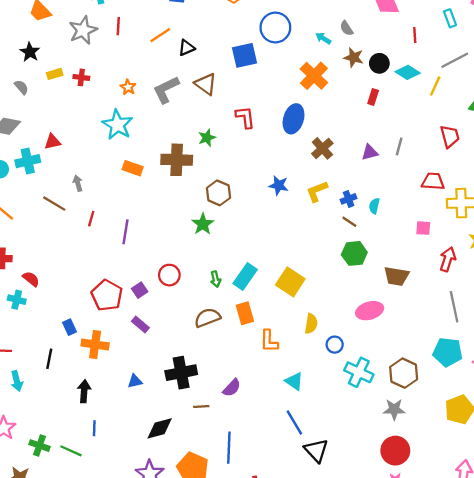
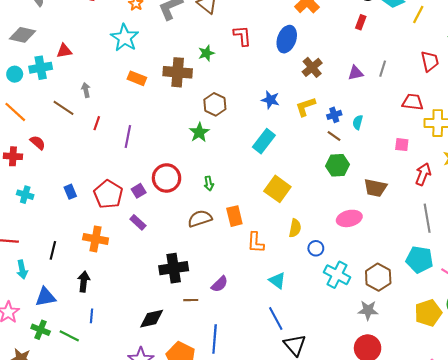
red circle: (169, 275) -> (167, 178), size x1.4
cyan rectangle: (245, 277) -> (264, 141), moved
red semicircle: (31, 279) -> (38, 143), moved
blue rectangle: (69, 327) -> (70, 192), moved
blue triangle: (135, 381) -> (45, 297), moved, size x1.5

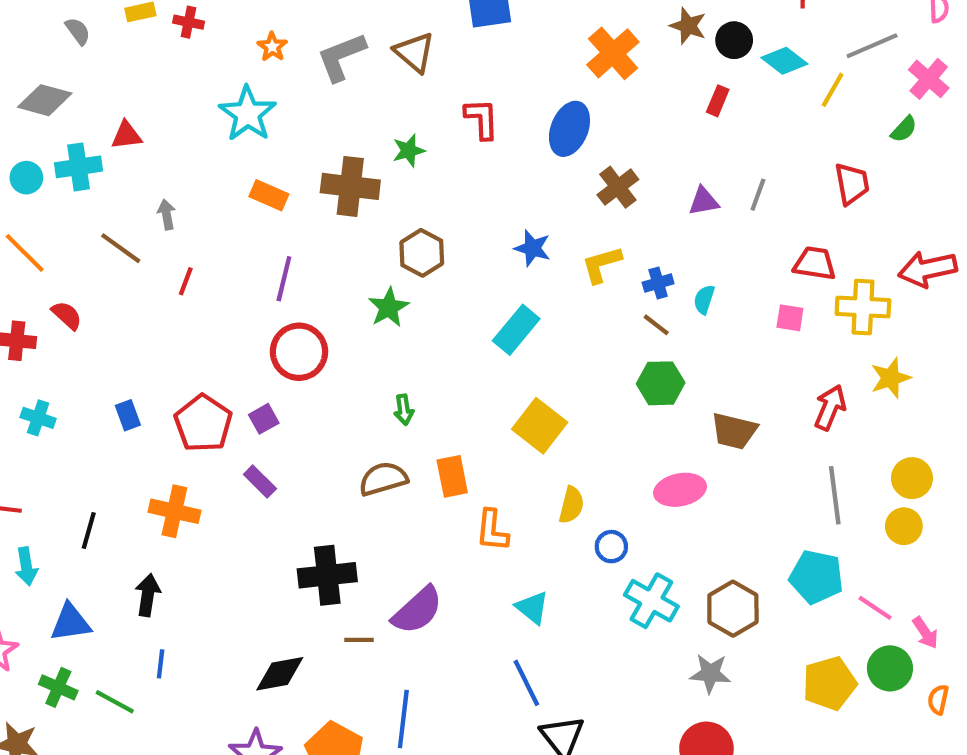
purple line: (128, 137) -> (284, 279), moved
pink square: (402, 145) -> (790, 318), moved
red circle: (167, 178) -> (299, 352), moved
purple semicircle: (220, 284) -> (417, 610), size x1.5

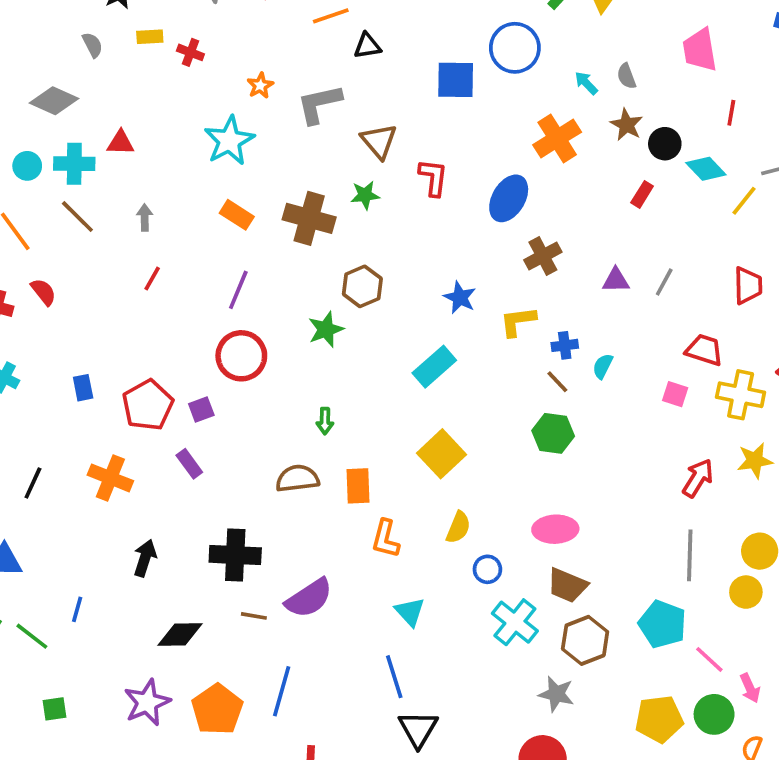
brown triangle: (414, 52) -> (379, 141), moved
brown line: (121, 248) -> (77, 217), moved
brown trapezoid: (734, 431) -> (567, 585), moved
black arrow: (148, 595) -> (145, 558), moved

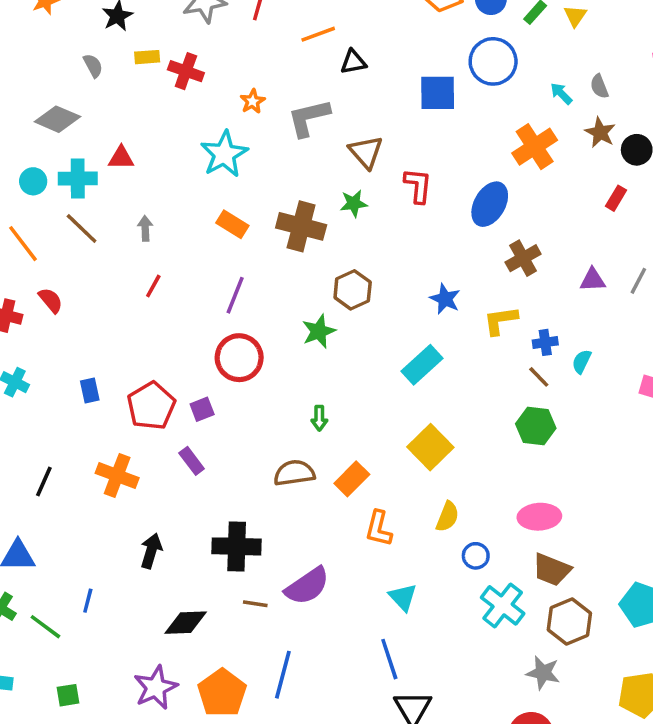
red cross: (190, 52) -> (186, 71), size x1.4
orange rectangle: (358, 486) -> (352, 479), turned 48

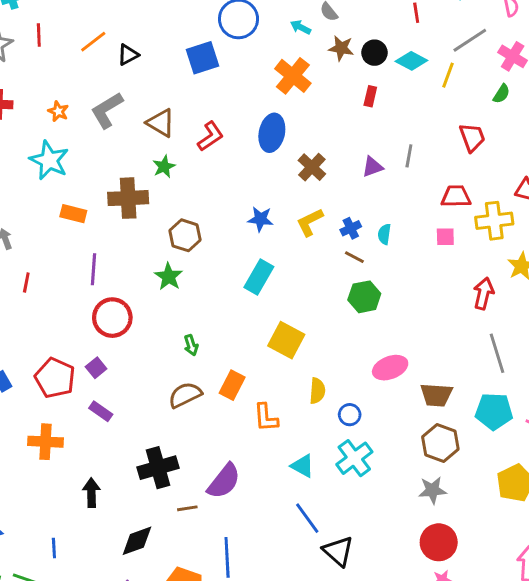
red L-shape: (418, 186) -> (210, 136), turned 68
brown trapezoid: (552, 570) -> (436, 395), moved
cyan cross: (503, 605) -> (354, 458), moved, turned 33

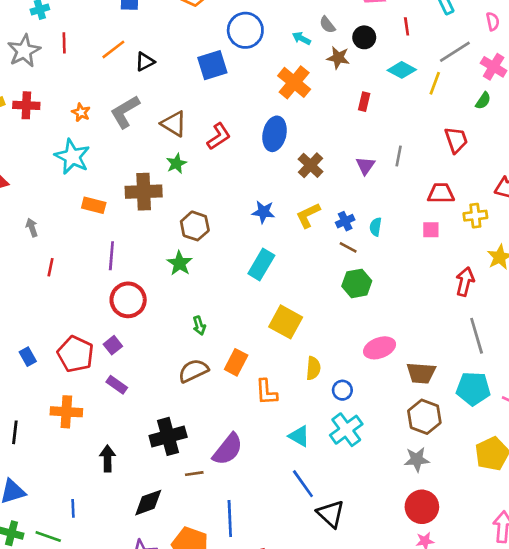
black circle: (374, 53) -> (364, 37), moved
purple triangle: (372, 167) -> (365, 166), turned -36
yellow cross: (494, 221) -> (475, 216), size x0.7

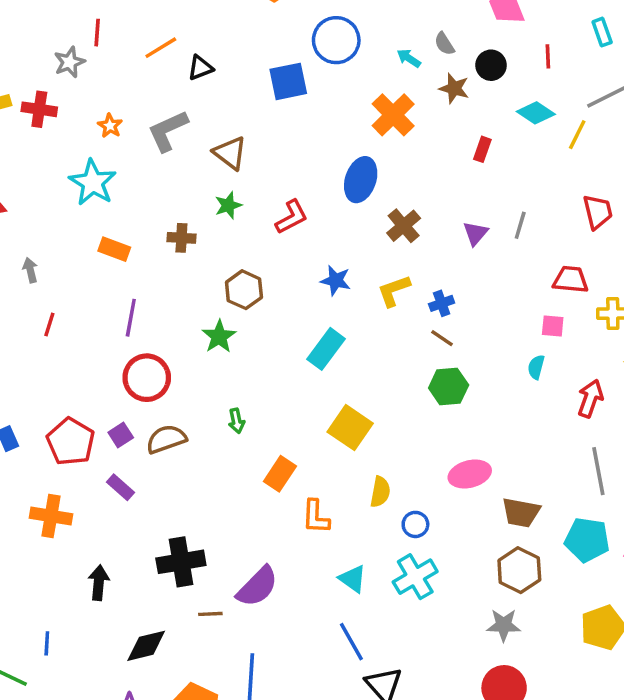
gray star: (24, 51) -> (69, 62), moved, size x0.7
red L-shape: (219, 136) -> (292, 217), moved
brown cross: (144, 192) -> (181, 238), size x0.6
cyan semicircle: (376, 227) -> (536, 367), moved
brown semicircle: (193, 371) -> (166, 439), moved

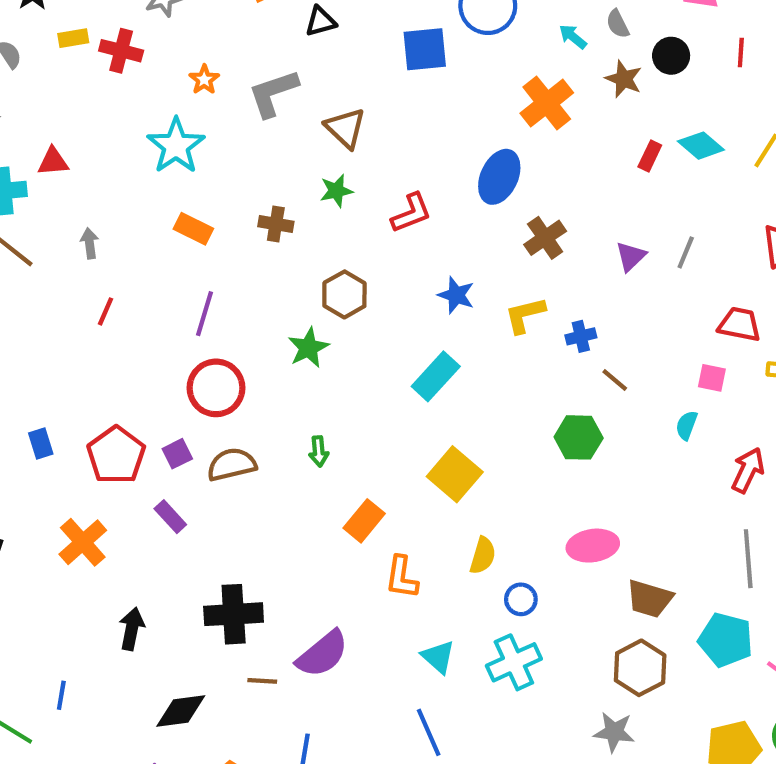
cyan diamond: (536, 113) -> (701, 146), moved
brown line: (442, 338) -> (615, 380), moved
orange cross: (51, 516) -> (83, 542), turned 33

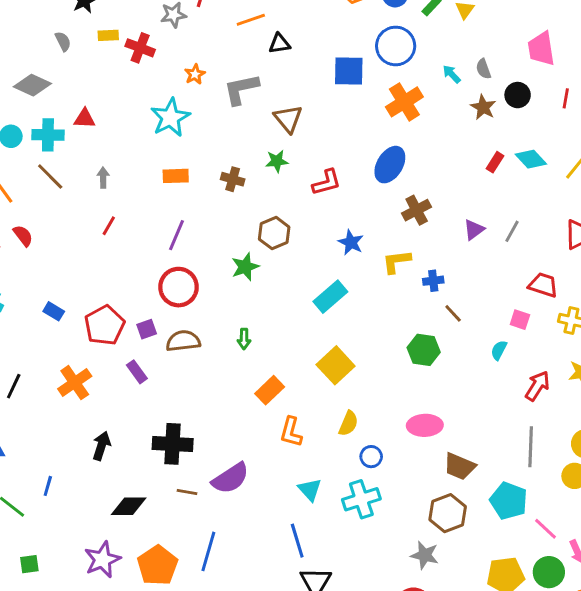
orange cross: (547, 103) -> (404, 102), moved
orange rectangle: (193, 229) -> (176, 176), turned -35
blue rectangle: (41, 443) -> (54, 311), turned -48

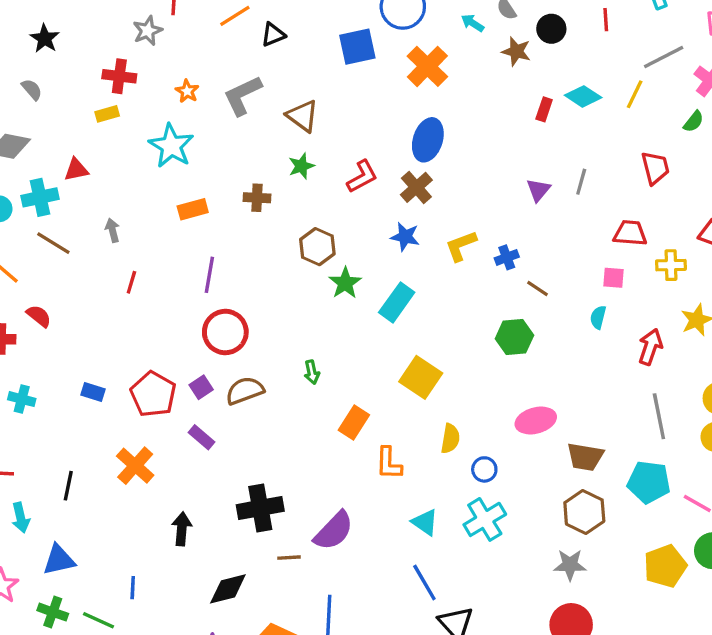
yellow rectangle: (108, 35) -> (107, 114), moved
brown cross: (417, 210) -> (416, 187), moved
green star: (245, 267) -> (345, 283), moved

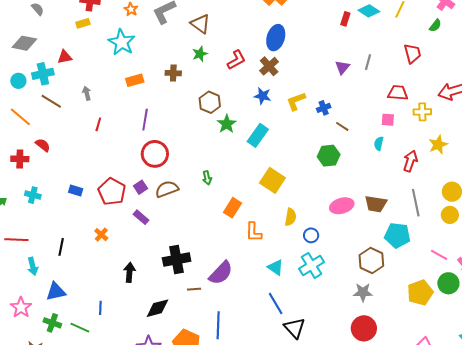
brown trapezoid: (585, 457) -> (376, 204), moved
orange cross: (135, 466) -> (101, 235), size x0.6
cyan pentagon: (649, 482) -> (397, 235), moved

